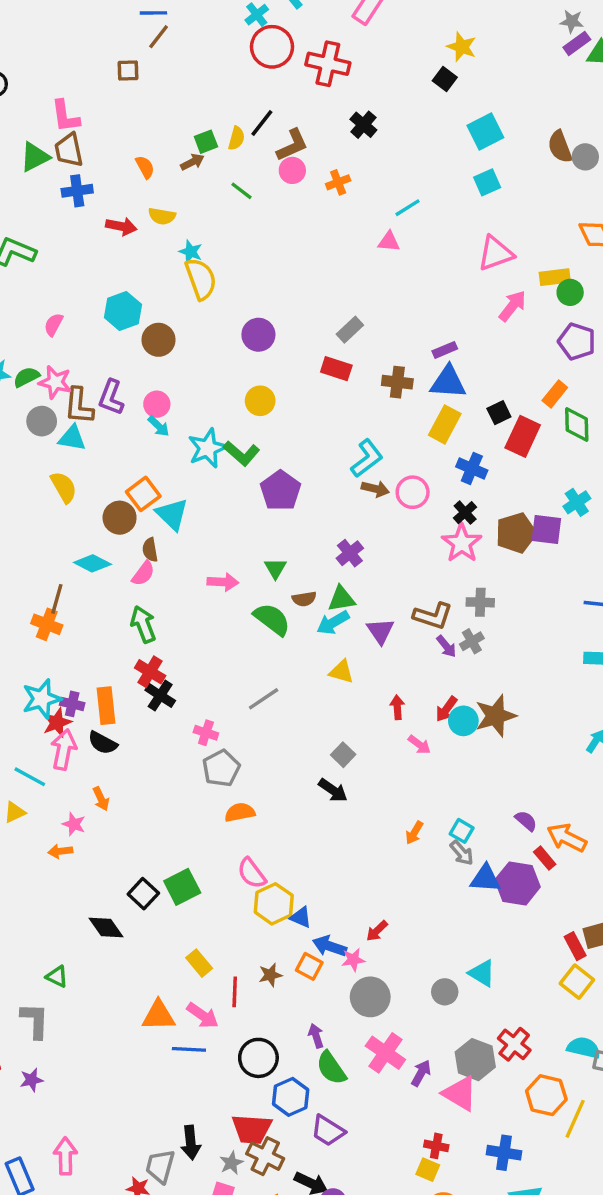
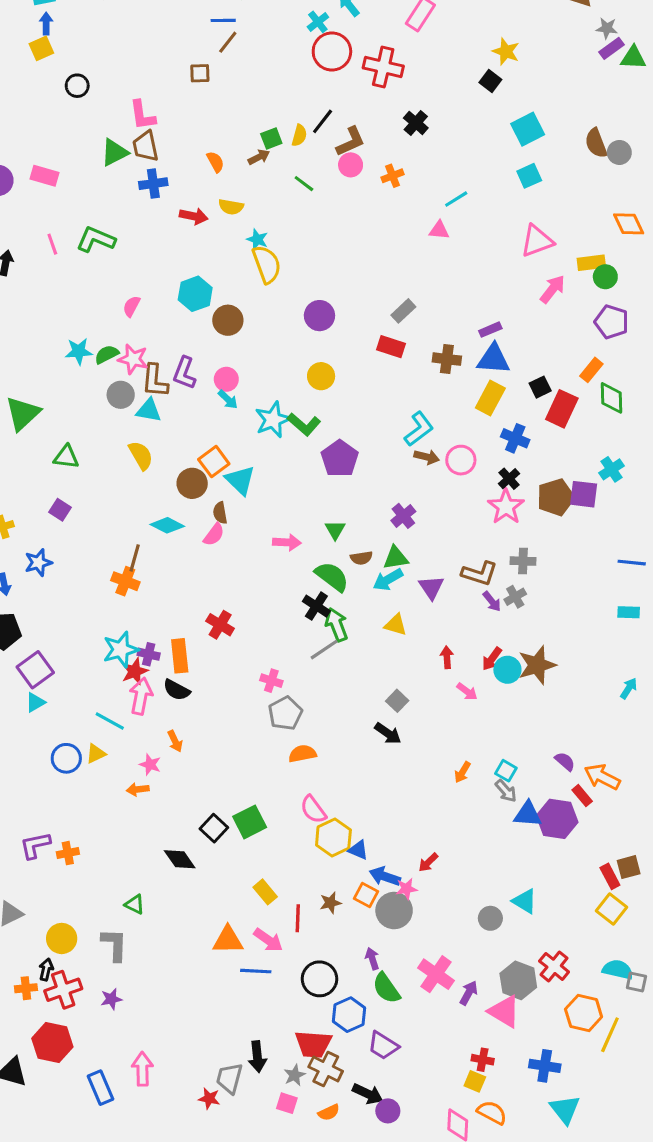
green arrow: (143, 624) -> (337, 625), moved
black cross: (160, 695) -> (316, 606), moved
gray circle: (370, 997) -> (394, 911), moved

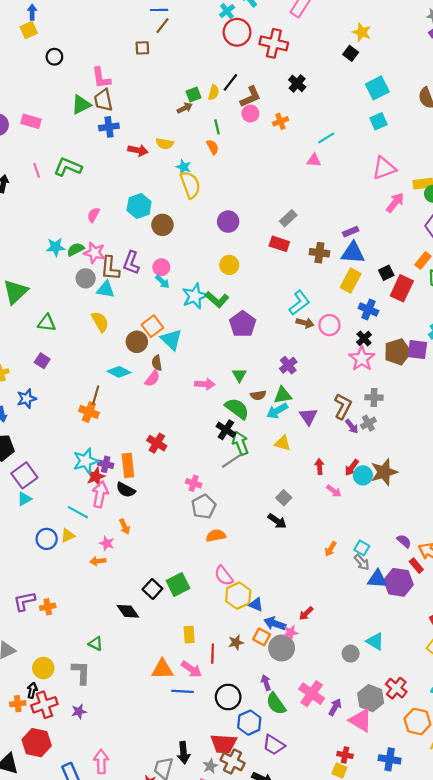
orange semicircle: (215, 162) -> (213, 147), moved
green line: (304, 184) -> (217, 127), turned 40
brown L-shape: (479, 573) -> (343, 406), turned -80
yellow rectangle: (265, 892) -> (189, 635), turned 36

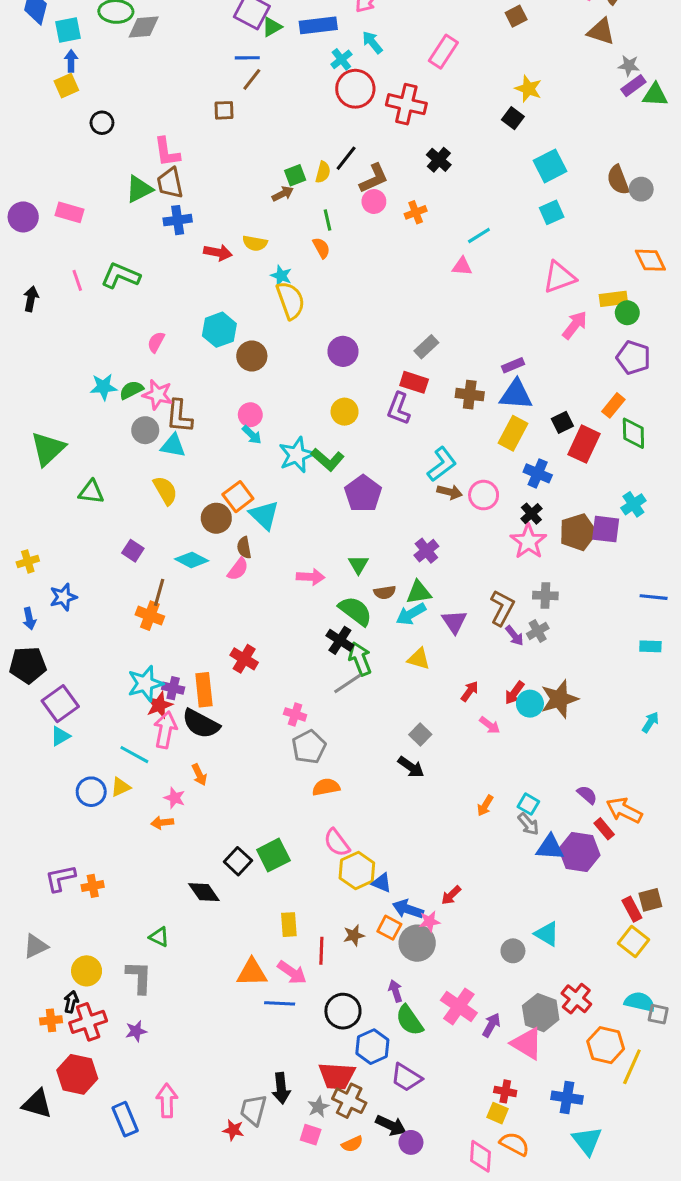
purple L-shape: (131, 263) -> (399, 409), moved
purple square: (42, 361) -> (133, 551), moved
red arrow: (319, 467) -> (470, 691), turned 40
black semicircle: (126, 490) -> (201, 724), size x1.4

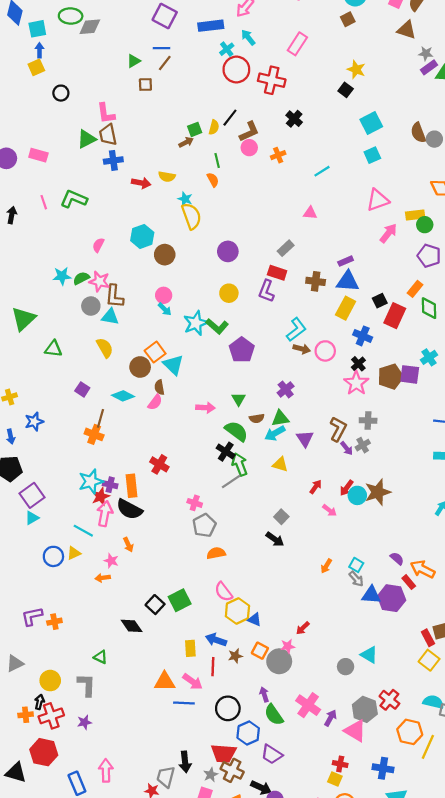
green triangle: (272, 27) -> (134, 61), moved
pink triangle: (462, 266) -> (310, 213), moved
blue arrow: (408, 909) -> (216, 640), moved

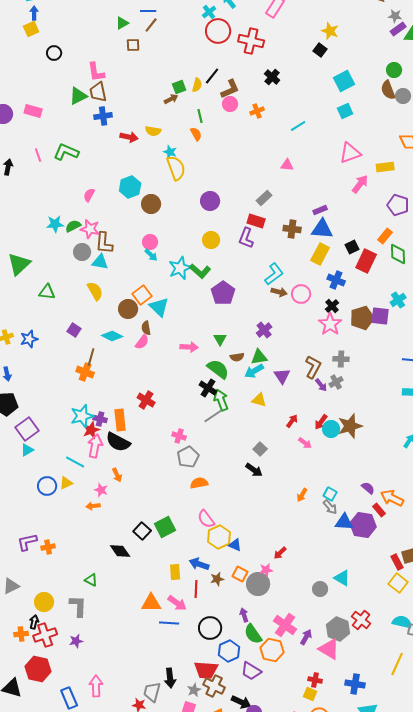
green circle: (425, 225) -> (394, 70), moved
blue star: (34, 422) -> (29, 339), moved
orange hexagon: (410, 732) -> (272, 650), moved

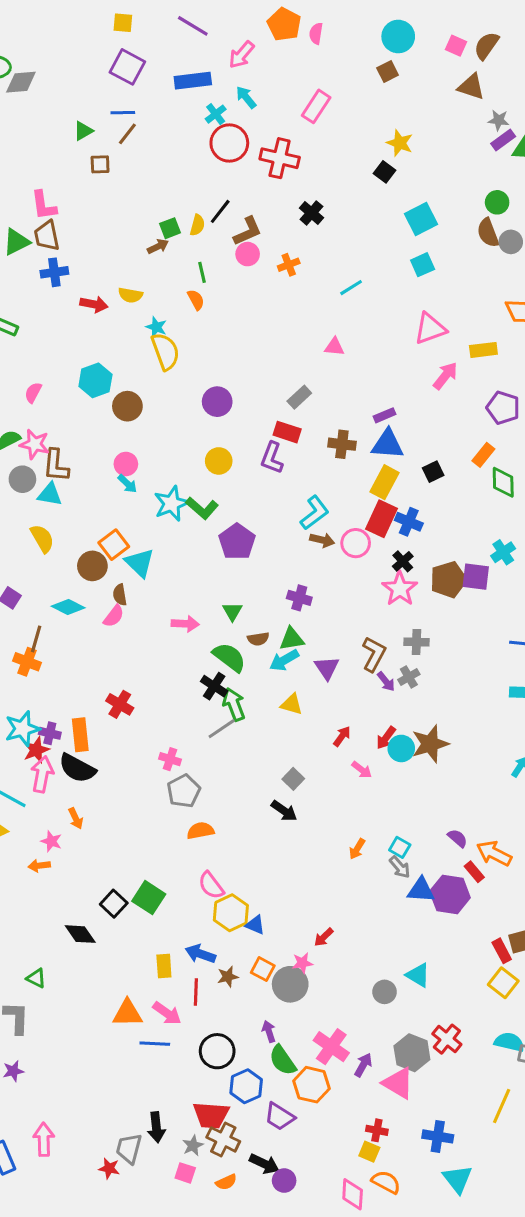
red rectangle: (366, 261) -> (381, 519), moved
purple cross: (264, 330) -> (299, 598), turned -35
green square: (165, 527) -> (149, 898), turned -30

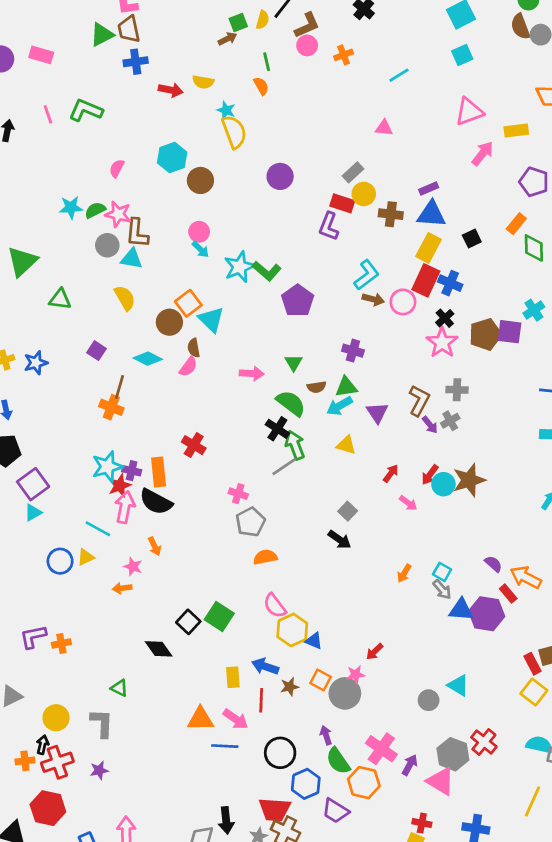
yellow circle: (219, 461) -> (364, 194), moved

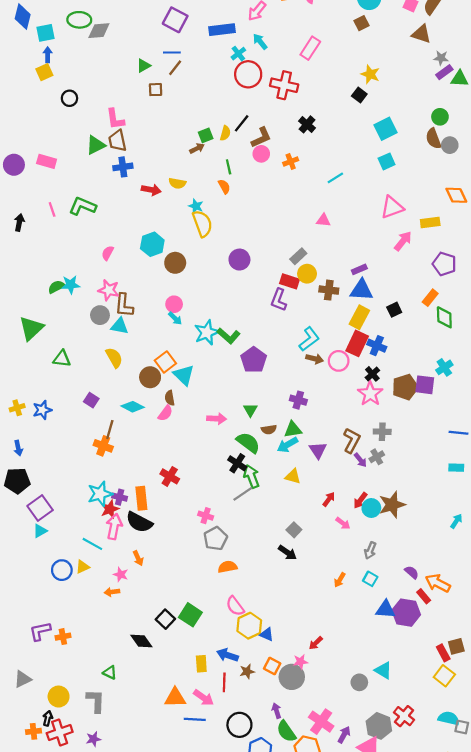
green semicircle: (95, 210) -> (56, 287), moved
gray arrow: (442, 589) -> (370, 550), moved, turned 63

